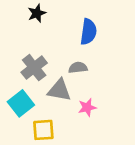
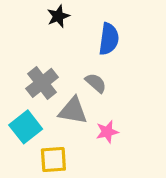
black star: (37, 13) -> (58, 16), moved
gray semicircle: (78, 68) -> (96, 83), turned 48

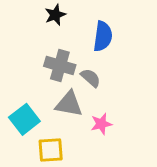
gray cross: (42, 83) -> (60, 66), moved, turned -36

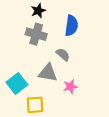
gray cross: (60, 66) -> (36, 34), moved

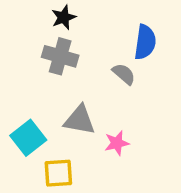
blue semicircle: (71, 26) -> (145, 42), moved
gray semicircle: (63, 55) -> (124, 74), moved

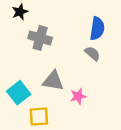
black star: (64, 17) -> (20, 12), moved
gray semicircle: (124, 74) -> (92, 53), moved

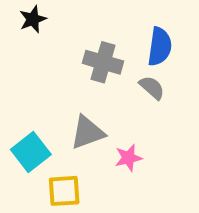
gray cross: (40, 38) -> (103, 62), moved
gray triangle: (53, 81) -> (87, 132), turned -30

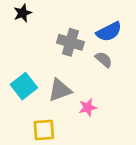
blue semicircle: (160, 47) -> (109, 32), turned 55
cyan square: (31, 152) -> (24, 86), moved

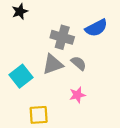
gray semicircle: (104, 60) -> (79, 63), moved
gray triangle: (60, 90) -> (53, 64), moved

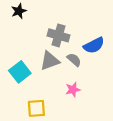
blue semicircle: (96, 28) -> (94, 45), moved

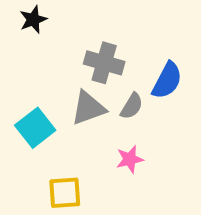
blue semicircle: (94, 45) -> (167, 81), turned -35
gray semicircle: (74, 60) -> (132, 106), turned 80

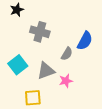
gray cross: (104, 63) -> (40, 32), moved
gray triangle: (88, 108) -> (46, 71), moved

